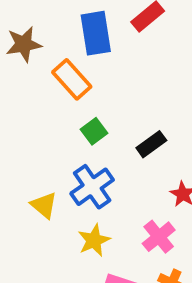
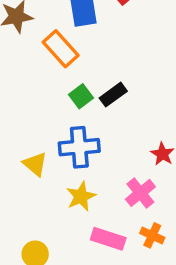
black rectangle: (151, 144) -> (113, 95), moved
blue cross: (92, 187) -> (79, 147), turned 30

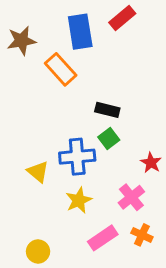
black rectangle: (113, 95) -> (107, 110), turned 50
green square: (81, 96) -> (109, 139), moved
pink rectangle: (108, 239) -> (103, 238), turned -52

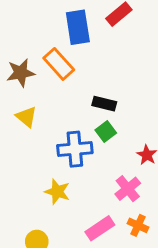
brown star: (21, 41) -> (21, 73), moved
yellow triangle: (38, 172) -> (26, 117), moved
yellow star: (79, 200) -> (57, 192), moved, turned -30

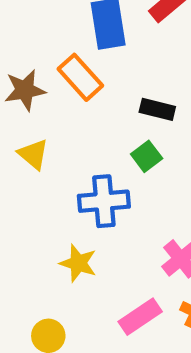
black rectangle: (104, 104) -> (157, 109), moved
green square: (106, 131) -> (147, 156), moved

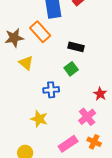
yellow triangle: (33, 154) -> (26, 63), moved
blue cross: (104, 201) -> (51, 90), size x0.7

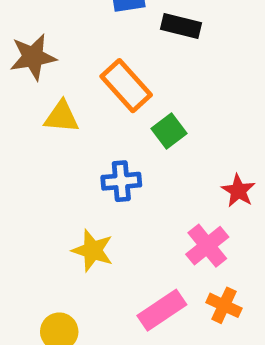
orange rectangle: (40, 32) -> (126, 86), moved
black rectangle: (76, 47) -> (181, 26), moved
yellow triangle: (26, 63) -> (62, 117), turned -35

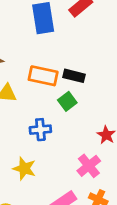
black rectangle: (181, 26) -> (74, 76), moved
orange rectangle: (126, 86) -> (43, 76), turned -36

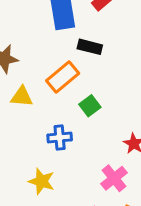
orange rectangle: (43, 76) -> (63, 77), turned -52
black rectangle: (74, 76) -> (90, 47), moved

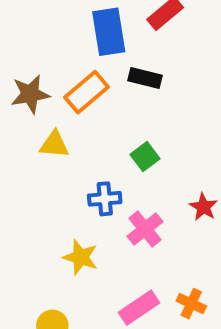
orange rectangle: (63, 77) -> (87, 92), moved
pink cross: (114, 178) -> (145, 229), moved

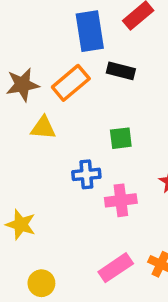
green square: (145, 157) -> (121, 138), turned 30
pink cross: (145, 229) -> (121, 200), turned 32
yellow star: (81, 257) -> (21, 225), moved

